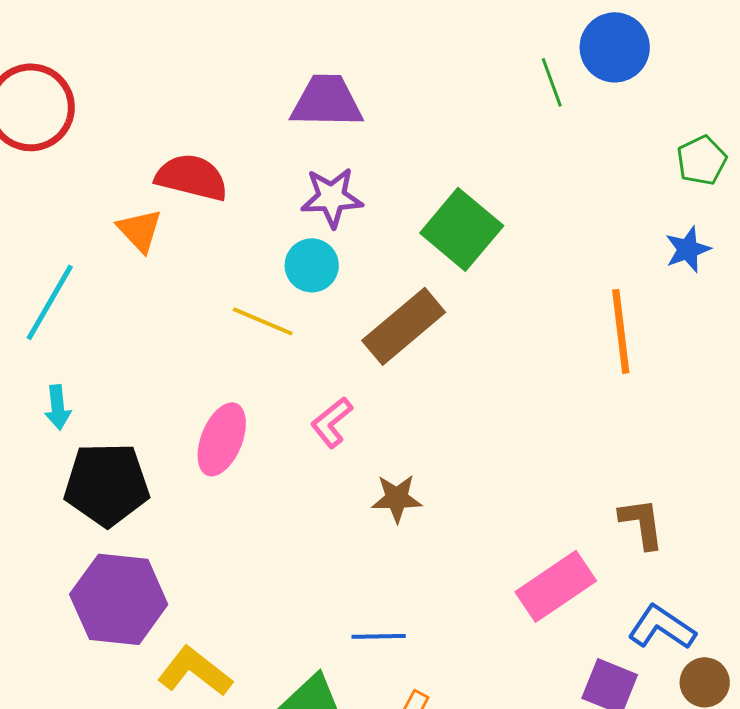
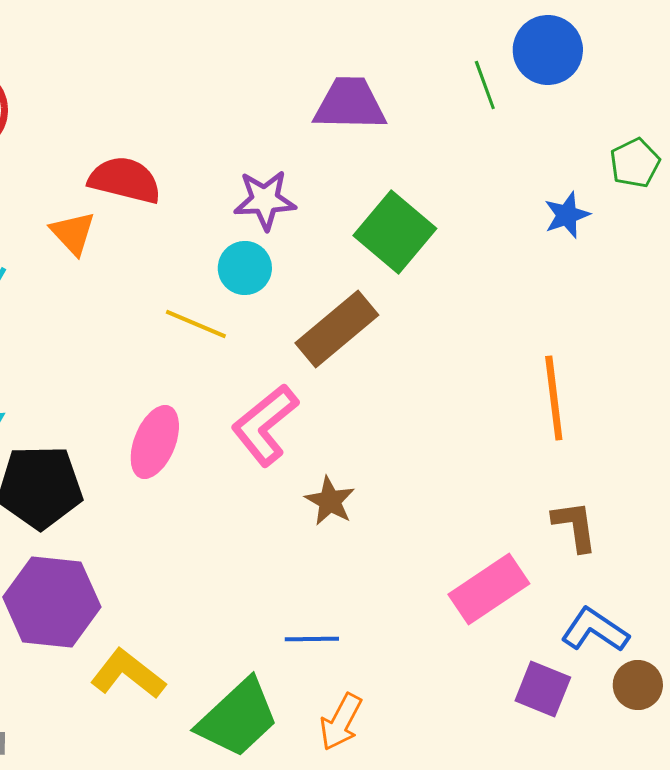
purple trapezoid: (327, 101) -> (350, 104), moved
blue star: (688, 249) -> (567, 215), moved
orange line: (621, 331) -> (554, 398), moved
pink L-shape: (332, 422) -> (265, 425), size x1.6
brown star: (397, 498) -> (330, 501), turned 30

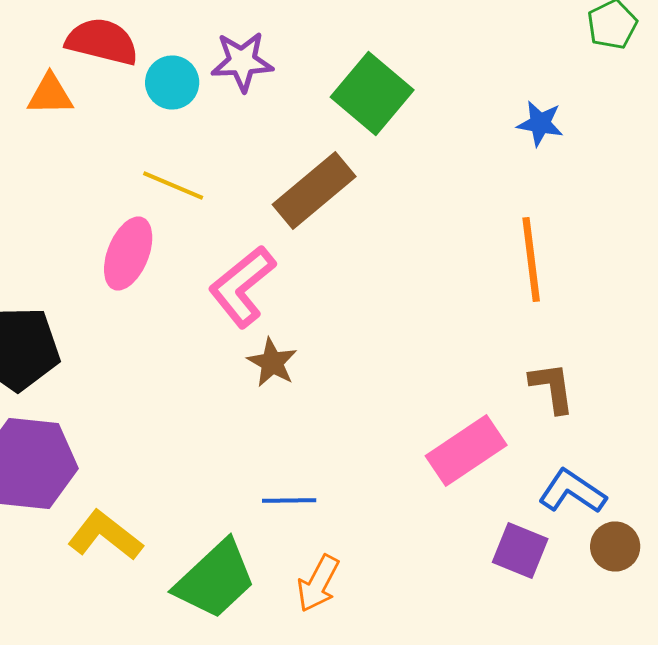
blue star: (567, 215) -> (540, 124), moved, turned 30
orange triangle: (73, 233) -> (50, 94), turned -48
cyan circle: (245, 268) -> (172, 82), moved
pink ellipse: (155, 442) -> (128, 254), moved
brown star: (330, 501) -> (272, 362), moved

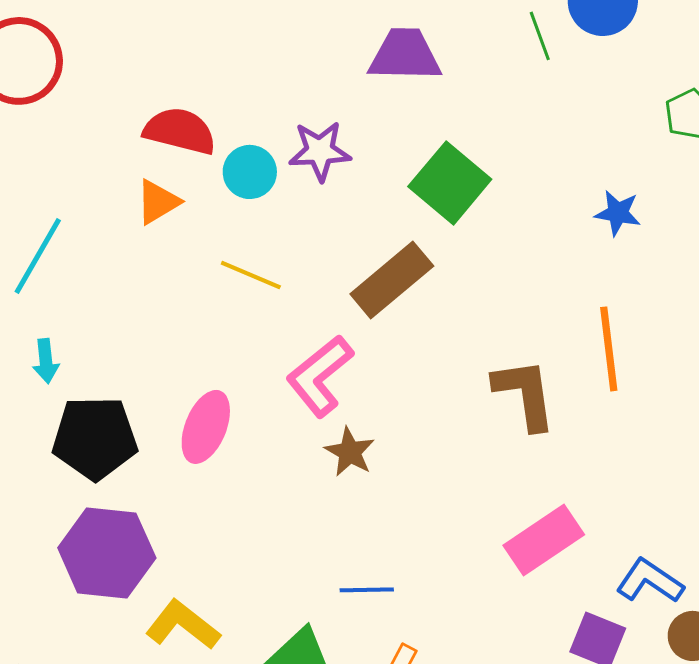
orange triangle: (50, 94) -> (158, 202), moved, turned -30
pink ellipse: (128, 254) -> (206, 427), moved
brown L-shape: (552, 388) -> (525, 394), moved, size x1.4

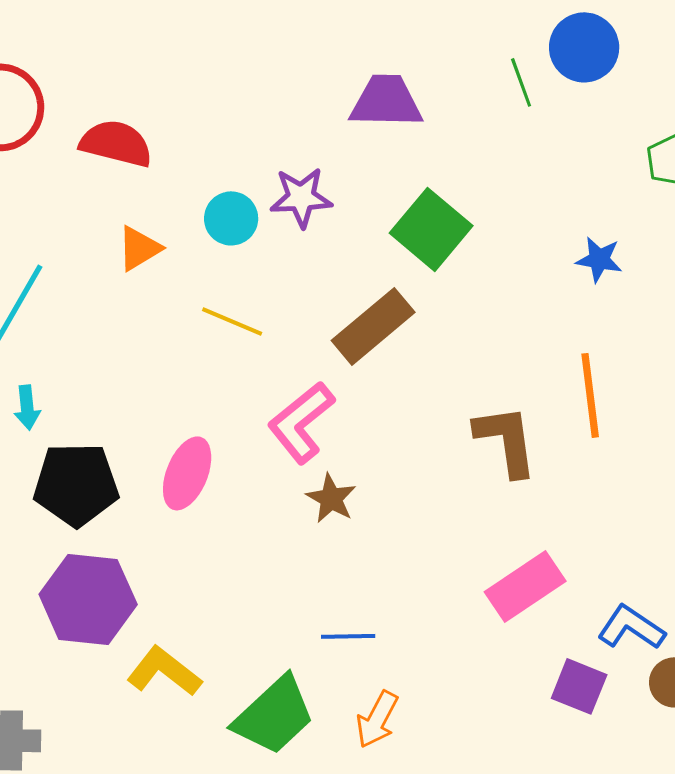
red semicircle: (180, 131) -> (116, 143), moved

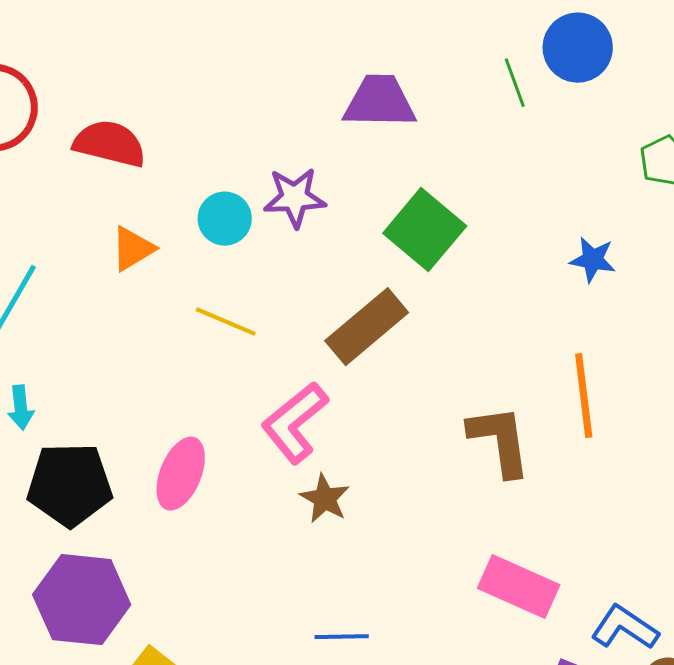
pink rectangle: (525, 586) -> (519, 587), turned 58

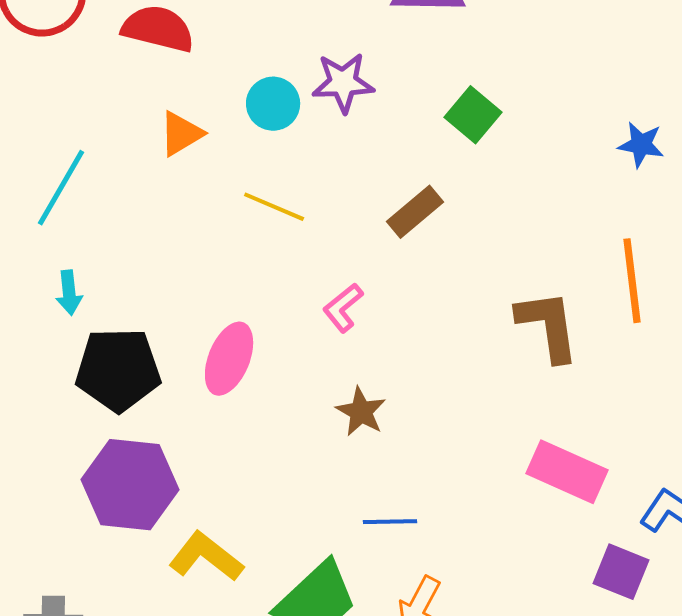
green square: (425, 230) -> (473, 115), size x0.7
brown rectangle: (367, 327) -> (415, 212), size x0.7
pink L-shape: (295, 423) -> (343, 308), size x0.6
brown star: (325, 499) -> (361, 412), moved

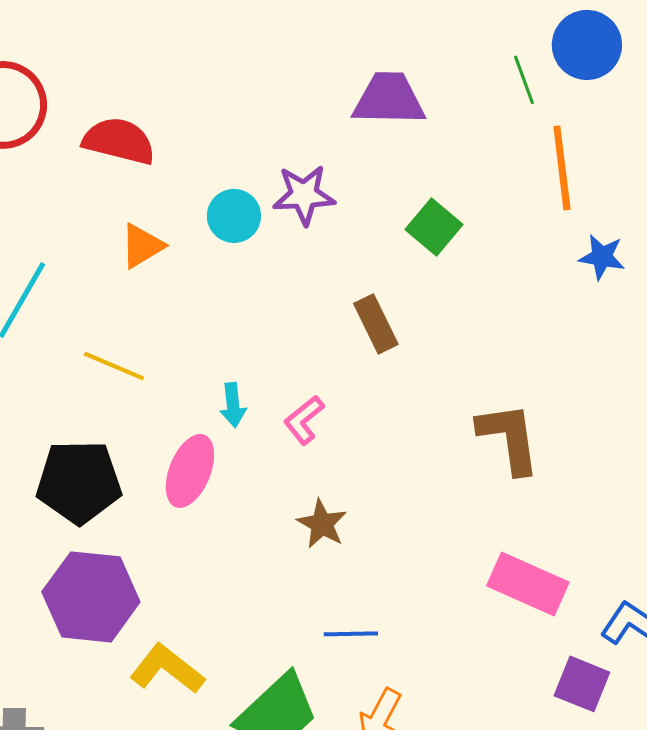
yellow line: (274, 207) -> (114, 366), moved
brown rectangle: (415, 212) -> (376, 324), turned -76
orange line: (632, 281) -> (562, 168), moved
cyan arrow: (69, 293) -> (233, 405), moved

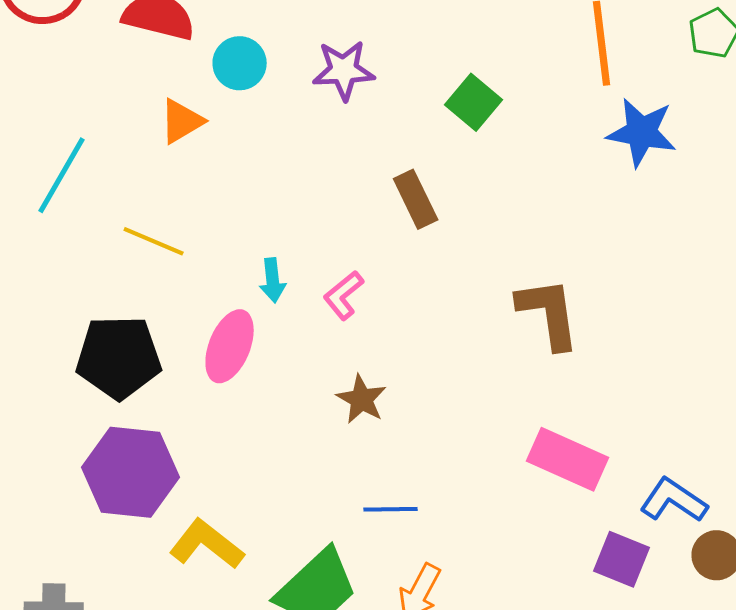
cyan circle: (234, 216) -> (240, 63), moved
blue star: (602, 257) -> (642, 132), size x1.5

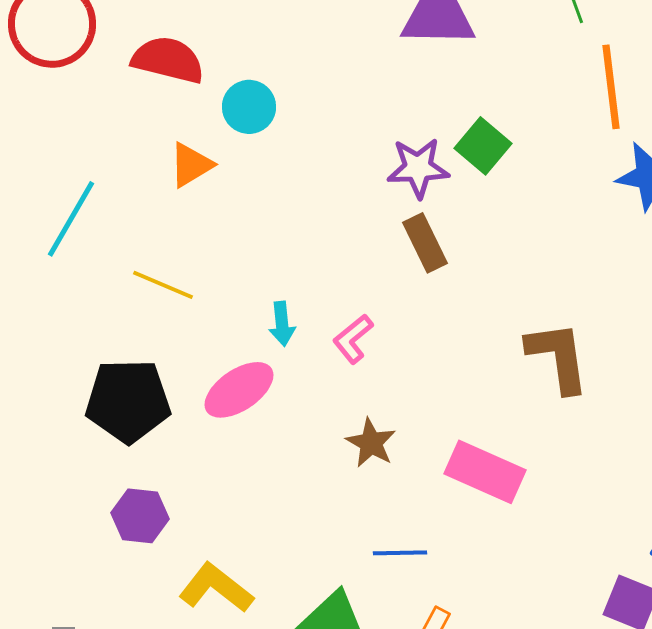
purple star: (344, 70) -> (418, 168), moved
pink ellipse: (230, 346) -> (239, 390), turned 34
pink rectangle: (568, 459) -> (485, 472), moved
purple hexagon: (131, 472) -> (140, 516), size x0.6

